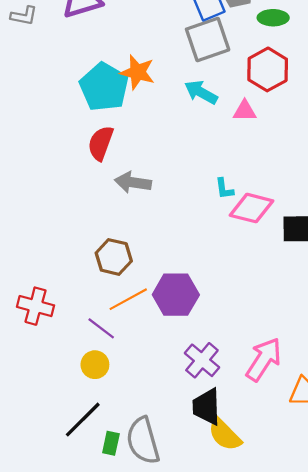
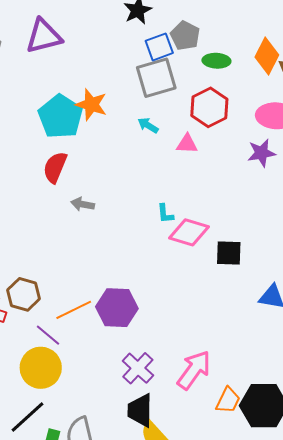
cyan arrow: (201, 92) -> (148, 125), size x0.7
gray arrow: (133, 182) -> (83, 204), size x0.7
brown hexagon: (114, 257) -> (24, 294), moved
yellow circle: (95, 365) -> (41, 368), size x1.6

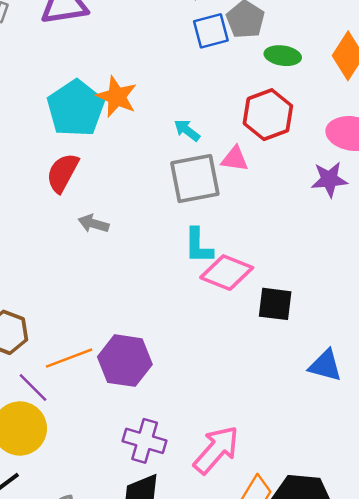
gray square: (156, 78) -> (195, 179), moved
cyan L-shape: (165, 214) -> (198, 246), size x1.4
purple cross: (138, 368) -> (145, 441), turned -32

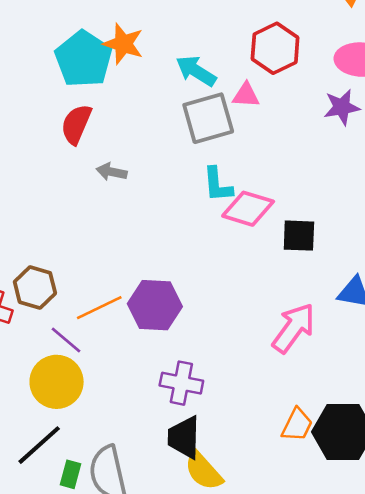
cyan arrow: (187, 130) -> (196, 71), size x1.5
pink arrow: (216, 450) -> (294, 328), moved

